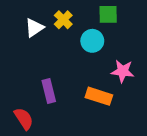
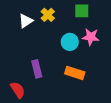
cyan circle: (92, 41) -> (70, 42), moved
pink star: (123, 71) -> (91, 37), moved

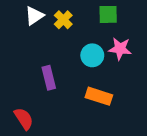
white triangle: (26, 21) -> (34, 16), moved
purple rectangle: (37, 69) -> (49, 78), moved

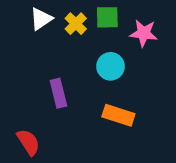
green square: (108, 14) -> (107, 17), moved
pink star: (120, 49) -> (144, 33), moved

